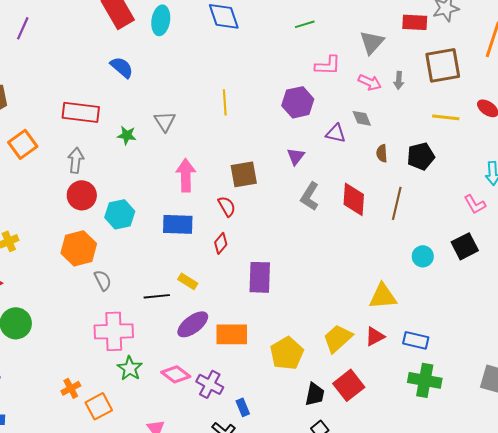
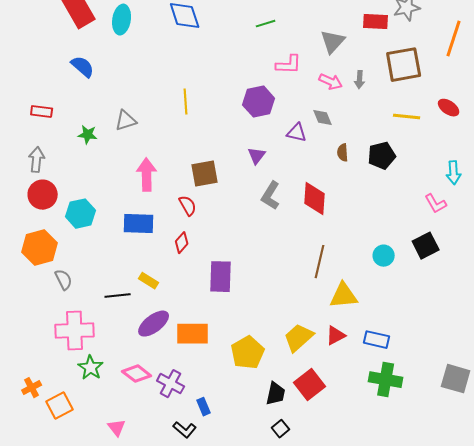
red rectangle: (81, 112) -> (42, 112), size x0.6
gray triangle: (165, 121) -> (126, 121), turned 45
brown line: (397, 203) -> (320, 262), moved

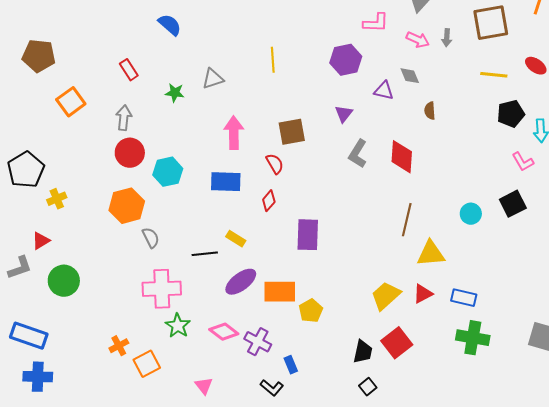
red rectangle: (42, 112) -> (129, 70), turned 50
black pentagon: (382, 156) -> (511, 114), moved
yellow pentagon: (248, 353) -> (311, 311), moved, size x0.7

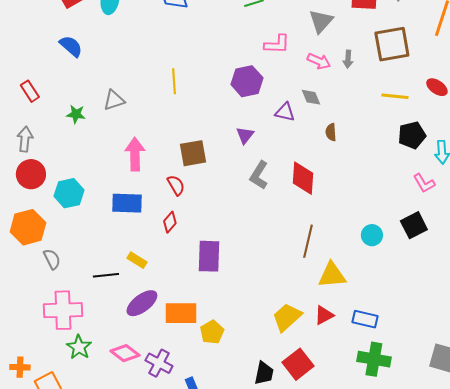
orange cross: (119, 346) -> (20, 367), turned 30

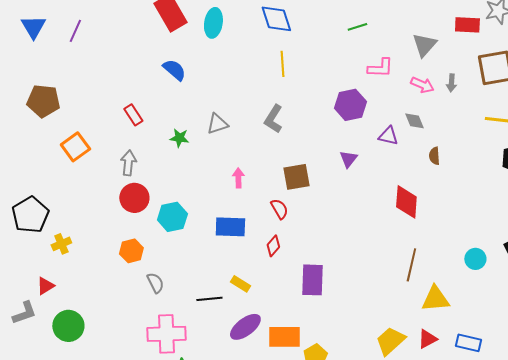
yellow line: (174, 81) -> (282, 64), moved
pink arrow: (135, 154) -> (238, 178), size x0.6
gray L-shape: (259, 175) -> (273, 119), moved
orange hexagon: (28, 227) -> (131, 251), size x0.7

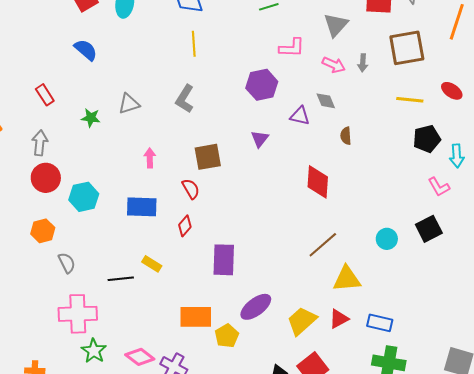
brown line: (411, 265) -> (323, 245), turned 36
purple ellipse: (245, 327) -> (256, 307), moved

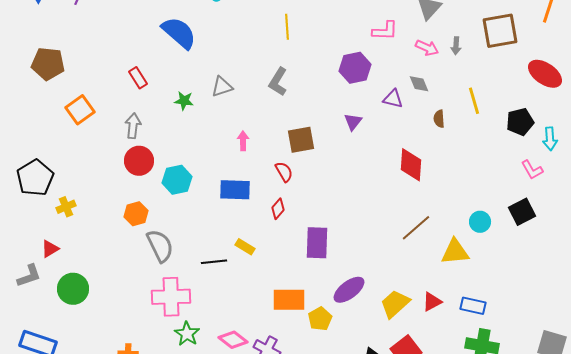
blue semicircle: (86, 50) -> (179, 33), size x1.5
red ellipse: (452, 91) -> (545, 74), size x1.6
yellow line: (410, 100) -> (474, 101), moved, turned 68
gray semicircle: (67, 263) -> (160, 246), size x1.6
yellow triangle: (347, 279) -> (455, 252), moved

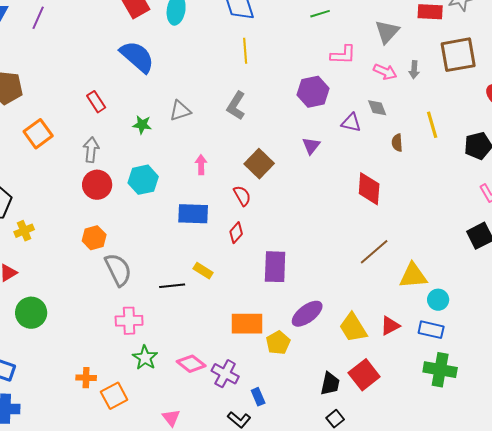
brown square: (301, 140) -> (259, 164), turned -36
cyan hexagon: (177, 180) -> (143, 180), moved
cyan circle: (480, 222) -> (438, 300), moved
pink cross: (171, 297) -> (129, 321), size x0.7
yellow trapezoid: (395, 304) -> (353, 328), turned -80

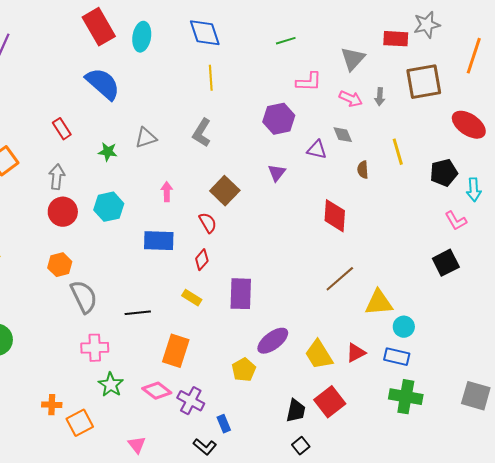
yellow rectangle: (203, 271) -> (192, 298), moved
orange rectangle: (247, 324) -> (176, 351), moved, turned -72

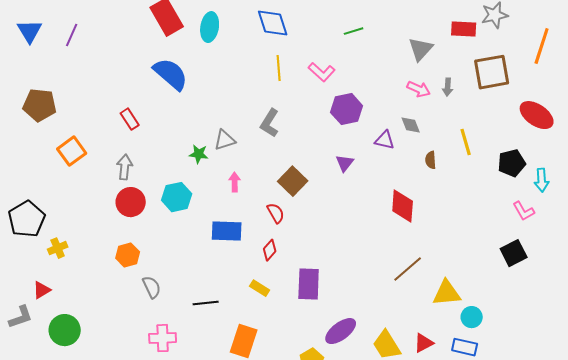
pink L-shape: (309, 82) -> (322, 72), moved, turned 40
gray triangle: (146, 138) -> (225, 140), moved
green star: (108, 152) -> (199, 154), moved
gray semicircle: (84, 297) -> (152, 287), size x0.7

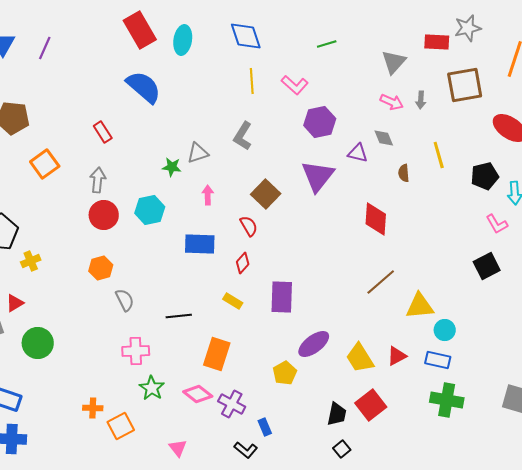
purple triangle: (345, 163) -> (318, 176), size x1.8

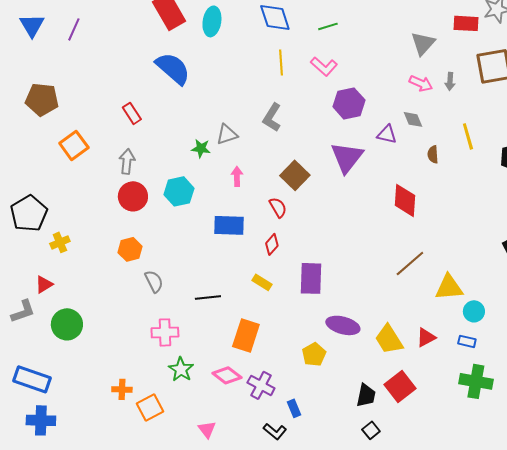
green line: (327, 44) -> (328, 26), moved
purple ellipse: (314, 344) -> (343, 325), turned 52
blue rectangle: (438, 360) -> (467, 341), size x0.7

